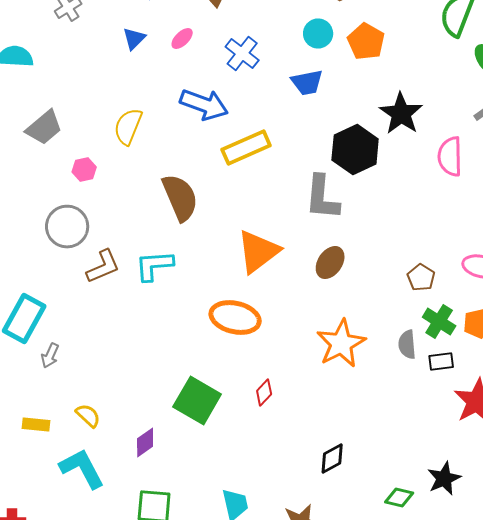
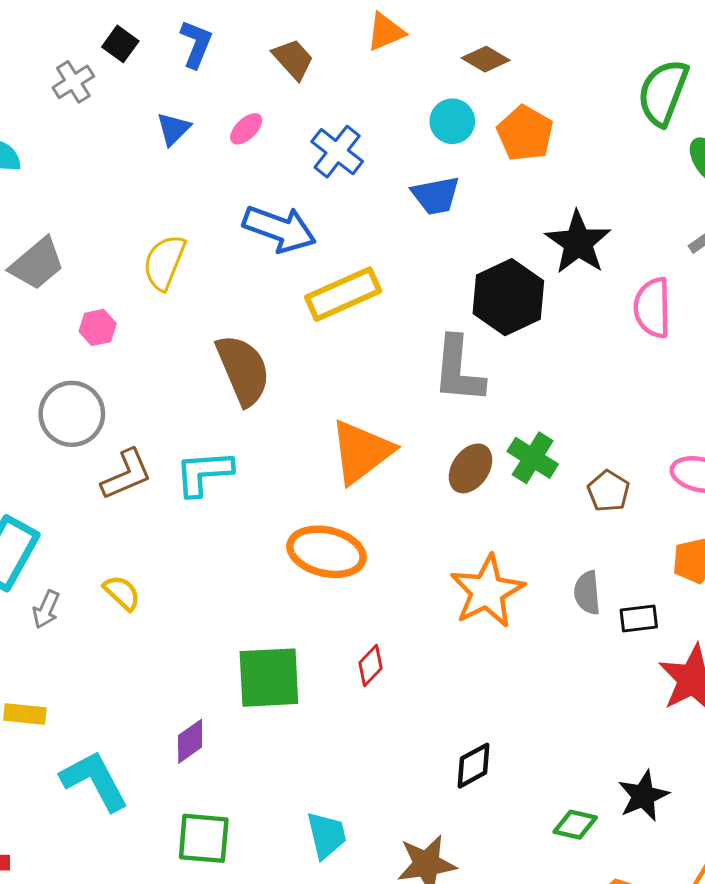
green cross: (439, 322) -> (533, 458), moved
green square: (197, 400) -> (269, 678), turned -33
yellow semicircle: (88, 416) -> (122, 593), moved

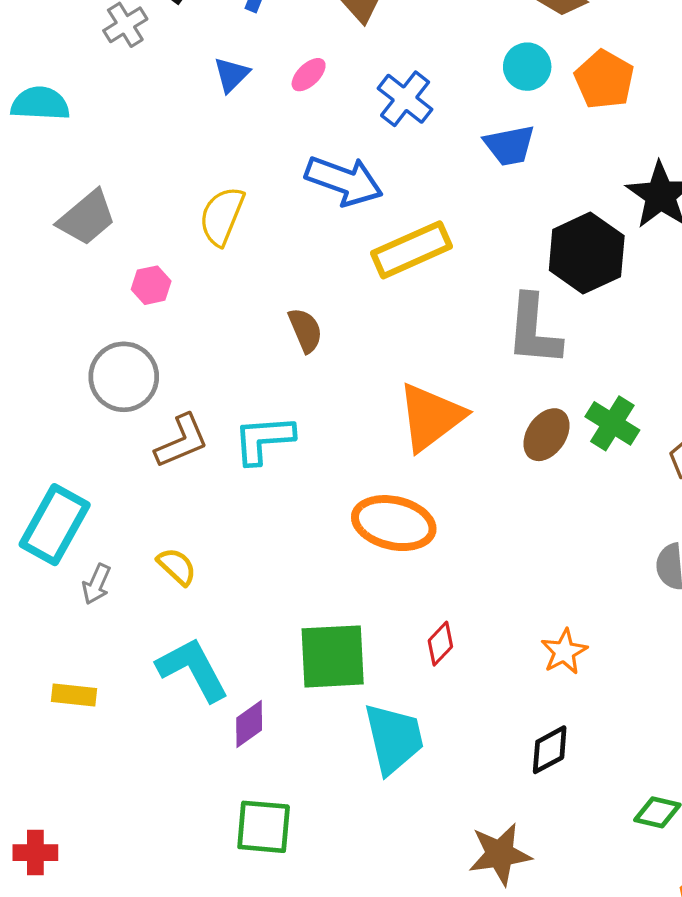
brown semicircle: (243, 370) -> (305, 330), size x0.6
orange star: (487, 591) -> (564, 652), moved, size x0.6
cyan L-shape: (95, 781) -> (193, 669), moved
cyan trapezoid: (326, 835) -> (394, 738), moved, size x1.4

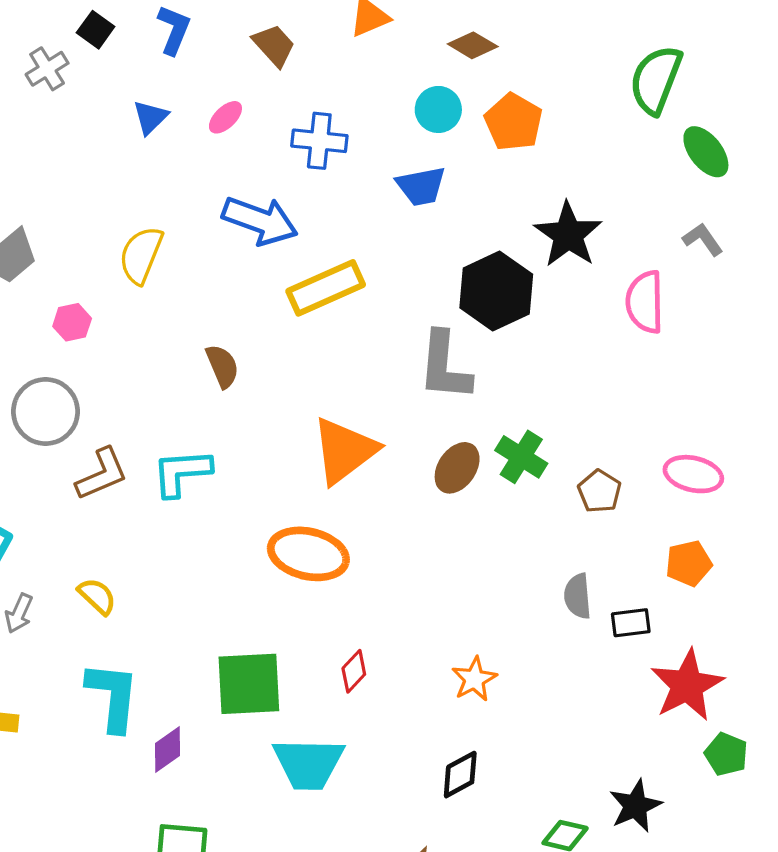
blue cross: (405, 99) -> (319, 141), turned -32
cyan L-shape: (193, 669) -> (113, 696), turned 34
cyan trapezoid: (394, 738) -> (308, 764), turned 104

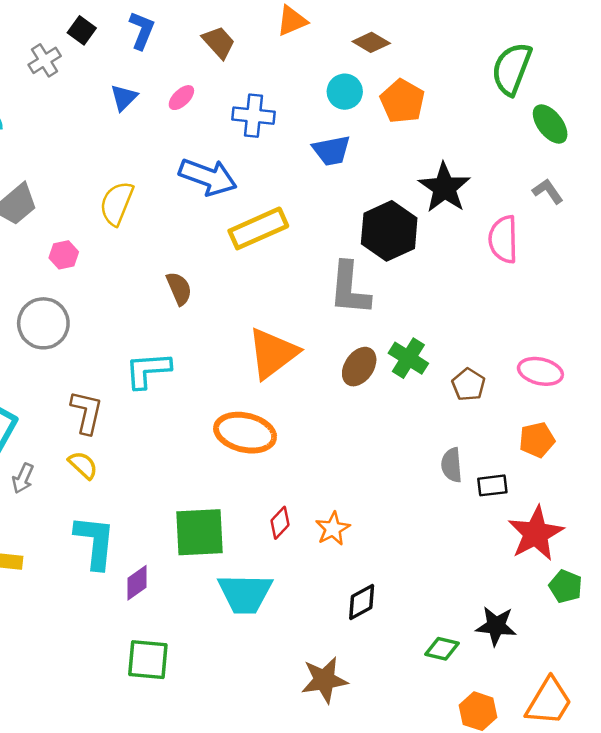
brown L-shape: (102, 474) -> (87, 412), moved, turned -54
orange star: (474, 679) -> (333, 529), moved
black star: (635, 806) -> (496, 626), turned 30

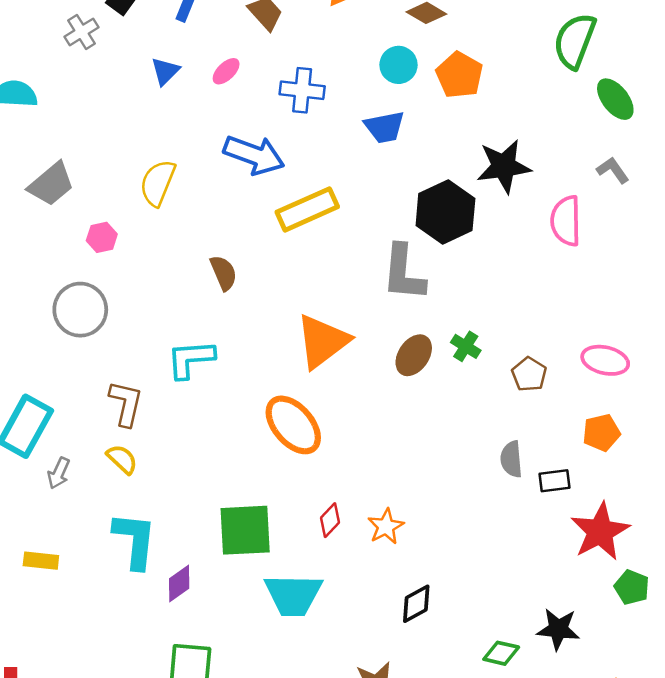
black star: (444, 188) -> (504, 166), turned 30
green cross: (408, 358) -> (466, 346), size x0.7
orange ellipse: (245, 433) -> (293, 425), turned 36

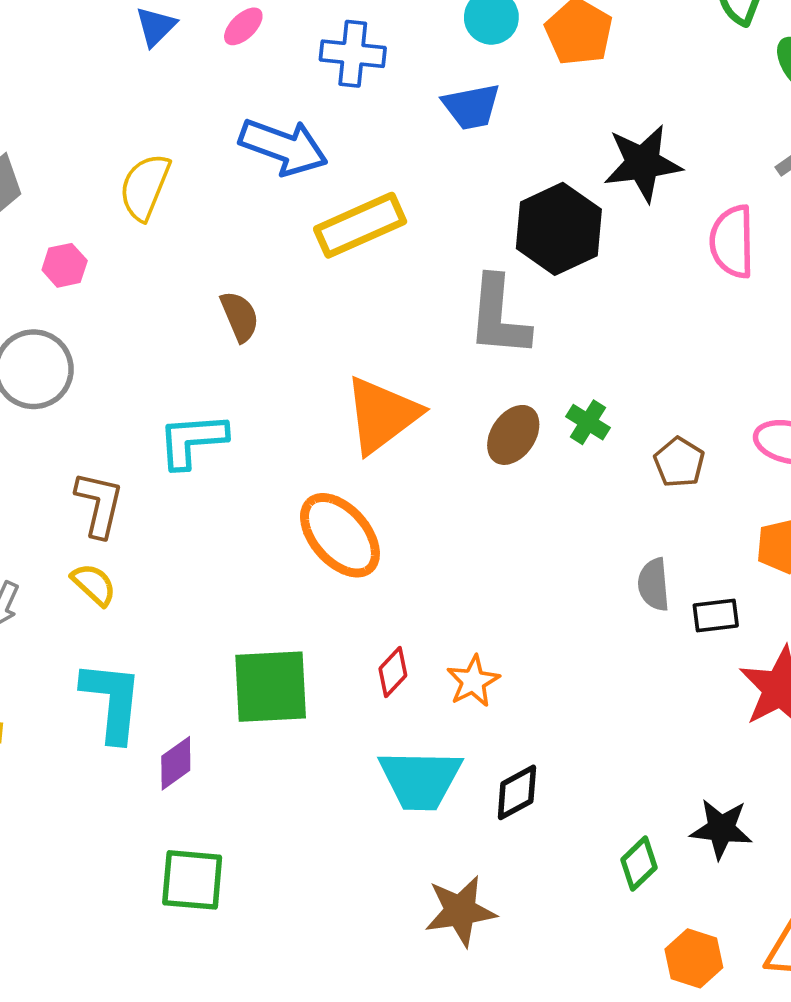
cyan trapezoid: (293, 595) -> (420, 780), moved
green diamond: (501, 653) -> (639, 864), turned -57

